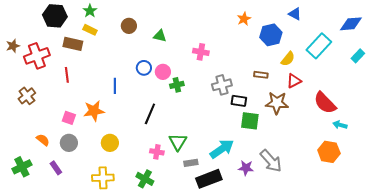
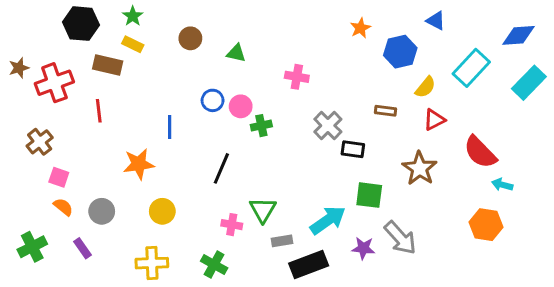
cyan rectangle: (358, 56) -> (529, 83), size x1.6
gray cross: (222, 85) -> (328, 126), turned -30
brown star: (277, 103) -> (419, 168), moved, turned 30
pink square: (69, 118) -> (59, 177), moved
green square: (250, 121) -> (369, 195), moved

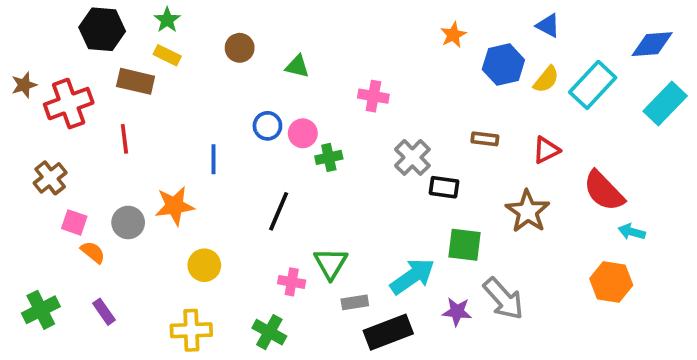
yellow semicircle: (425, 87) -> (546, 79), moved
orange semicircle: (63, 207) -> (93, 252), moved
gray circle: (102, 211) -> (128, 222), moved

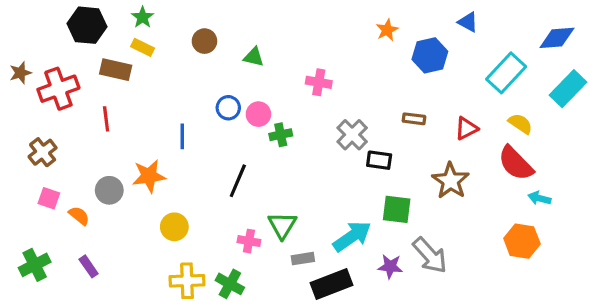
yellow semicircle: (546, 79) -> (520, 124), moved, turned -95
pink square: (74, 222) -> (49, 198), moved
yellow cross: (191, 330) -> (187, 281), moved

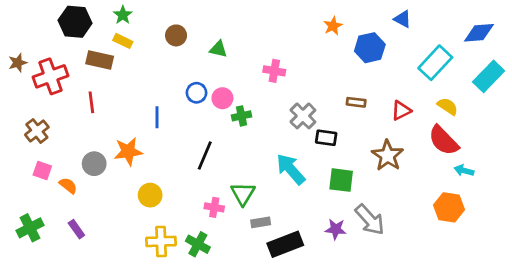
cyan arrow: (352, 236) -> (291, 169), moved, turned -96

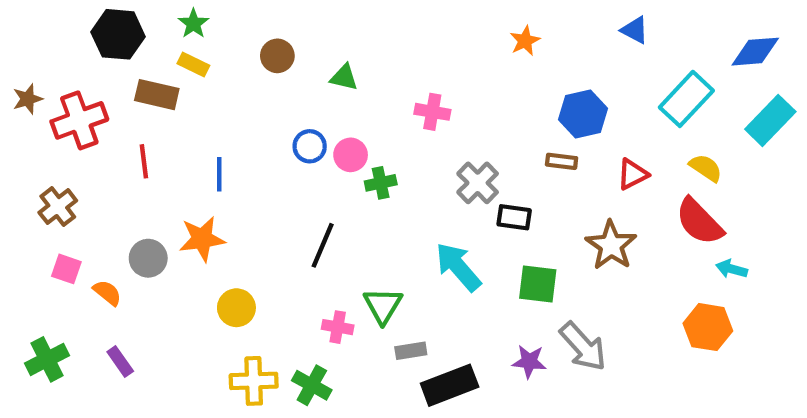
blue hexagon: (370, 48) -> (583, 114), moved
blue line: (157, 117) -> (219, 174), moved

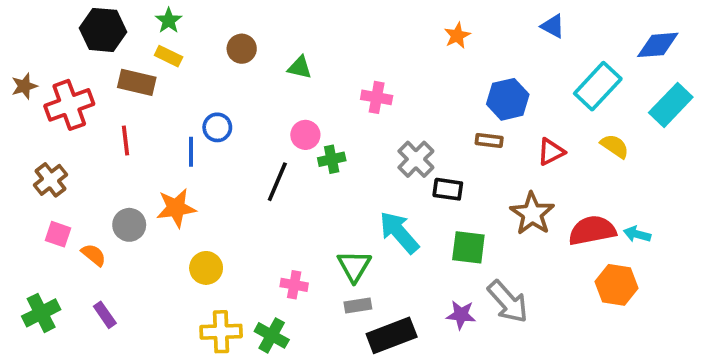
blue circle: (310, 146) -> (217, 127), moved
red semicircle: (699, 222) -> (592, 230), moved, turned 123
black line: (323, 245) -> (277, 182), moved
green triangle: (383, 306) -> (354, 266), moved

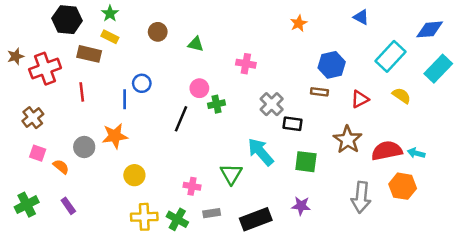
gray arrow: (508, 302) -> (361, 197), moved, turned 48
gray rectangle: (358, 305) -> (212, 213), moved

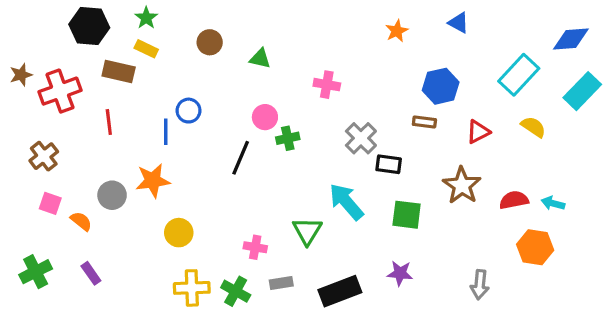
blue triangle: (361, 17) -> (459, 23), moved
red semicircle: (387, 151) -> (514, 200), size x0.7
gray arrow: (361, 197) -> (480, 285), moved, size x0.7

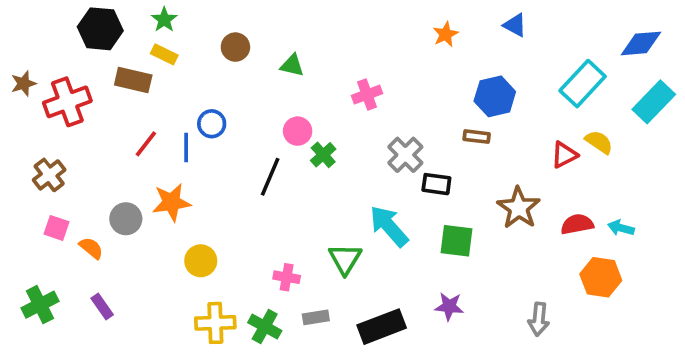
pink cross: (327, 85) -> (367, 95), turned -30
red line: (109, 122) -> (146, 144), moved, turned 45
red triangle: (478, 132) -> (564, 155), moved
green cross: (288, 138) -> (323, 155), turned -30

